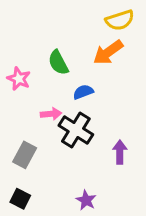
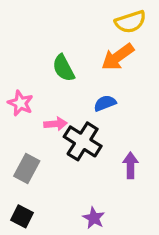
pink star: (19, 79) -> (20, 103), moved
blue semicircle: (83, 92) -> (105, 103), moved

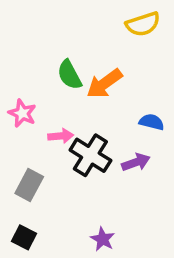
orange arrow: (118, 57) -> (104, 84), moved
blue semicircle: (105, 103) -> (152, 122), moved, turned 35
purple arrow: (130, 165) -> (136, 162), moved, turned 70

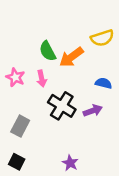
yellow semicircle: (143, 24) -> (102, 38), moved
pink arrow: (61, 136) -> (42, 78), moved, turned 84

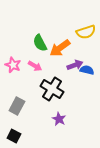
pink arrow: (42, 78) -> (35, 66), turned -48
purple arrow: (93, 111) -> (75, 65), moved
purple star: (70, 163) -> (59, 119), moved

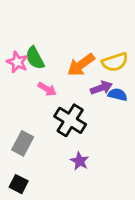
yellow semicircle: (86, 32) -> (115, 62), moved
green semicircle: (40, 43) -> (35, 58), moved
pink star: (13, 65) -> (17, 62), moved

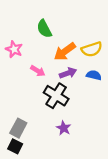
green semicircle: (35, 58) -> (44, 29), moved
purple arrow: (101, 88) -> (68, 73), moved
gray rectangle: (23, 143) -> (18, 128), moved

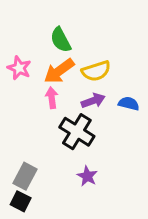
yellow semicircle: (92, 49) -> (96, 71), moved
orange arrow: (65, 51) -> (59, 71), moved
pink arrow: (38, 71) -> (52, 98), turned -128

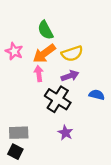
blue semicircle: (129, 104) -> (97, 95), moved
gray rectangle: (25, 176) -> (19, 133), turned 60

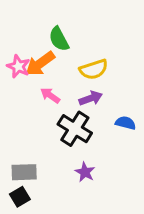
orange arrow: (44, 54) -> (40, 64), moved
pink arrow: (39, 74) -> (50, 95), turned -48
black square: (15, 152) -> (20, 197), turned 32

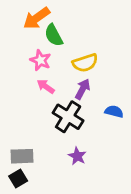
orange arrow: (40, 64) -> (37, 18), moved
pink star: (18, 66) -> (40, 60), moved
purple arrow: (91, 98) -> (83, 89), turned -42

